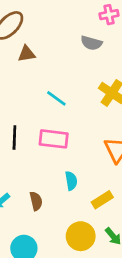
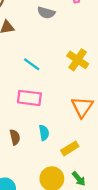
gray semicircle: (91, 43) -> (46, 13), moved
brown semicircle: (36, 201) -> (15, 137), moved

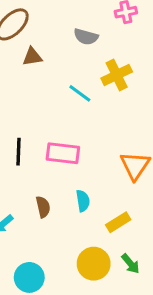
yellow cross: (78, 60) -> (117, 75), moved, turned 30
cyan line: (32, 64) -> (80, 93), moved

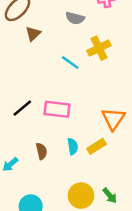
brown triangle: (32, 57) -> (33, 34), turned -35
black line: (18, 152) -> (22, 108), turned 48
yellow rectangle: (118, 222) -> (97, 146), moved

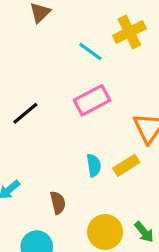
pink rectangle: (57, 109) -> (92, 100), moved, turned -35
brown semicircle: (41, 151) -> (58, 203), moved

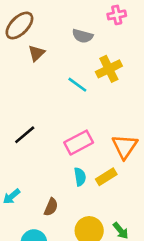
pink rectangle: (92, 100) -> (79, 143), moved
brown semicircle: (58, 203) -> (51, 207), turned 36

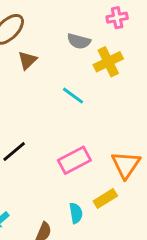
yellow cross: (109, 69) -> (108, 62), moved
cyan semicircle: (80, 177) -> (76, 213), moved

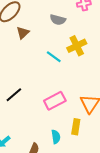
yellow cross: (108, 62) -> (77, 46), moved
yellow rectangle: (105, 198) -> (76, 127), turned -49

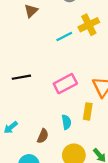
cyan line: (54, 57) -> (64, 36), turned -63
black line: (14, 95) -> (21, 77), turned 30

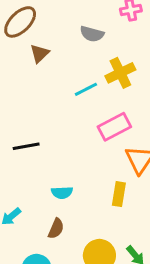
pink rectangle: (65, 84) -> (114, 127), moved
cyan semicircle: (66, 122) -> (62, 193), moved, turned 96

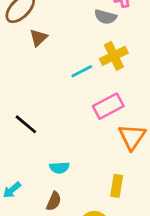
gray semicircle: (92, 34) -> (105, 17), moved
black line: (26, 146) -> (26, 124), turned 50
yellow rectangle: (119, 194) -> (117, 186), moved

